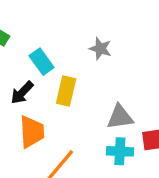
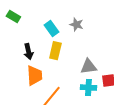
cyan rectangle: (42, 62) -> (51, 29), moved
black arrow: (22, 93) -> (28, 52), turned -56

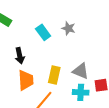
yellow rectangle: (55, 51) -> (54, 75), moved
gray triangle: (88, 67) -> (81, 71), turned 30

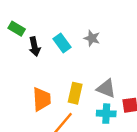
black arrow: (20, 56) -> (35, 47), moved

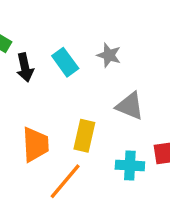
gray triangle: (106, 88) -> (130, 106), moved

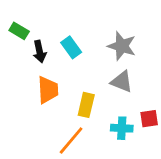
gray star: (109, 55) -> (122, 46), moved, size x1.5
orange trapezoid: (35, 144) -> (48, 90), moved

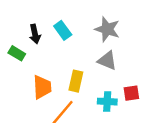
green rectangle: (19, 31) -> (17, 53), moved
orange trapezoid: (48, 90) -> (42, 87), moved

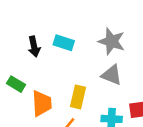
cyan rectangle: (63, 30) -> (64, 43), turned -36
green rectangle: (17, 53) -> (16, 84), moved

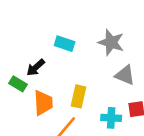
black arrow: (34, 47) -> (36, 68), moved, turned 60
gray triangle: (112, 75) -> (125, 75), moved

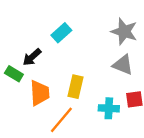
gray star: (111, 42) -> (124, 31), moved
cyan rectangle: (65, 44) -> (61, 33), turned -60

